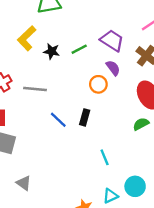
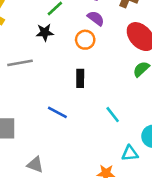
black star: (52, 51) -> (45, 32), moved
blue line: (58, 120) -> (57, 112), moved
cyan triangle: (110, 196) -> (130, 153), turned 35

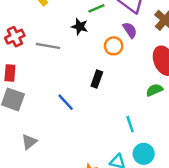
cyan line: (113, 115) -> (130, 124), moved
gray triangle: (35, 165) -> (29, 142), turned 42

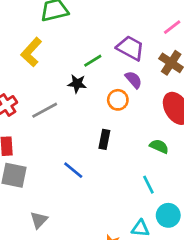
gray line: (48, 46) -> (45, 110), turned -30
green semicircle: (154, 90) -> (159, 146), moved, turned 56

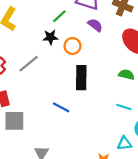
orange circle: (118, 100) -> (72, 46), moved
black rectangle: (104, 139) -> (81, 78), size x1.5
cyan line: (148, 185) -> (124, 107), turned -35

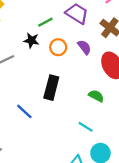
purple semicircle: (95, 25) -> (84, 47), moved
orange circle: (72, 46) -> (58, 47), moved

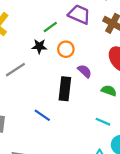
purple semicircle: (84, 47) -> (85, 71), moved

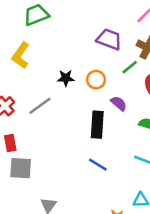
green line: (50, 27) -> (130, 67), moved
blue line: (42, 115) -> (98, 165), moved

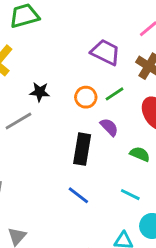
green line: (130, 67) -> (115, 94), moved
black star: (66, 78) -> (40, 92), moved

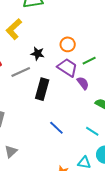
purple trapezoid: (105, 52) -> (67, 68), moved
orange circle: (86, 97) -> (68, 44), moved
black rectangle: (82, 149) -> (42, 89), moved

